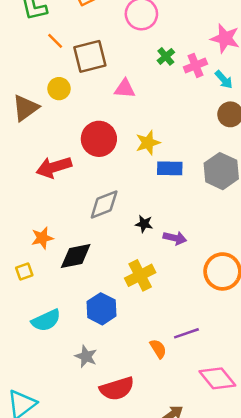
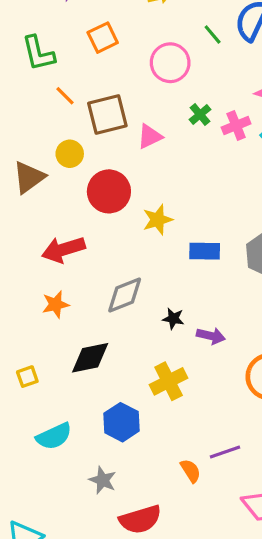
pink triangle: (125, 89) -> (150, 136), moved, turned -30
red circle: (99, 139) -> (109, 191), moved
yellow star: (148, 143) -> (158, 220), moved
orange star: (42, 238) -> (56, 304), moved

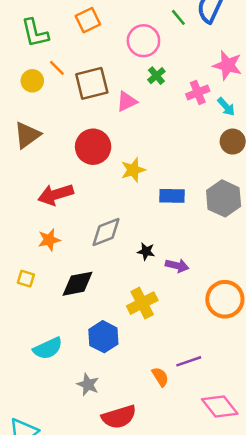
green cross: (200, 115) -> (156, 76), moved
yellow circle: (70, 154) -> (32, 81), moved
yellow square: (27, 377) -> (26, 279), moved, turned 36

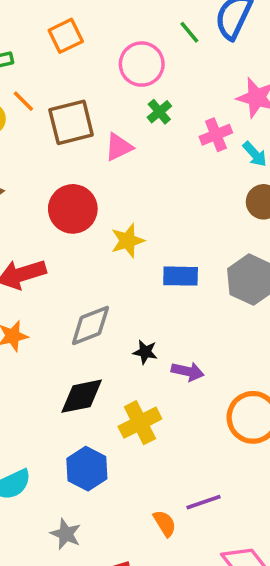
black diamond: (78, 284) -> (82, 396), moved

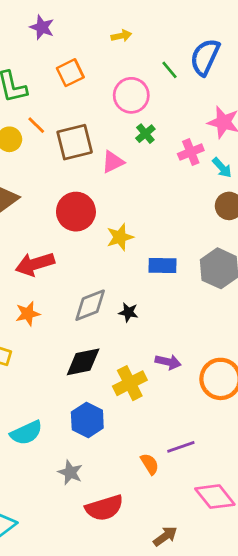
black star: (145, 352) -> (128, 312), moved
purple arrow: (188, 371) -> (168, 362), moved

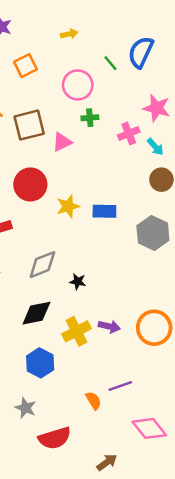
green cross: (145, 134) -> (90, 118), turned 35
blue rectangle: (162, 265) -> (104, 211), moved
black star: (128, 312) -> (78, 282), moved
purple arrow: (168, 362) -> (109, 326), moved

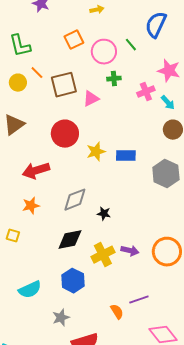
green line: (110, 63) -> (131, 45), moved
orange square: (26, 66) -> (74, 40), moved
gray star: (26, 408) -> (61, 318), turned 30

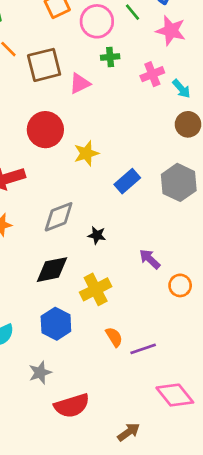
pink star: (169, 71) -> (171, 31), moved
blue rectangle: (126, 156) -> (127, 181), moved, turned -42
purple arrow: (130, 251) -> (150, 259), moved, turned -150
orange circle: (167, 252) -> (180, 285), size x0.6
orange semicircle: (117, 312) -> (114, 337), moved

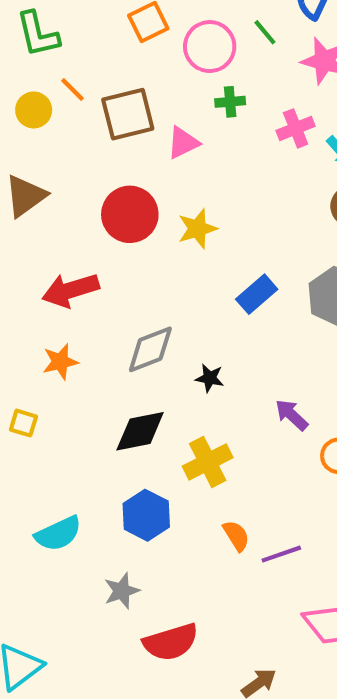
yellow star: (86, 153) -> (197, 229), moved

